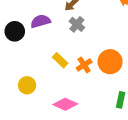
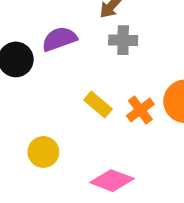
gray cross: (77, 24) -> (123, 40), turned -35

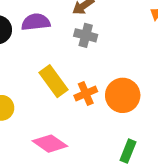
yellow rectangle: (98, 104) -> (54, 81), size x1.4

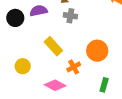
orange cross: (86, 94) -> (74, 67), moved

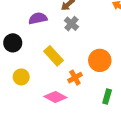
gray cross: (70, 16) -> (71, 24), turned 32
black circle: (15, 18) -> (13, 43), moved

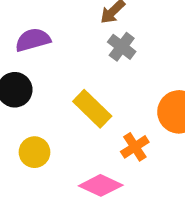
purple semicircle: (38, 18) -> (33, 40), moved

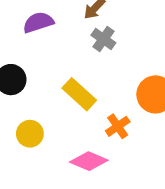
purple semicircle: (33, 40) -> (38, 22), moved

